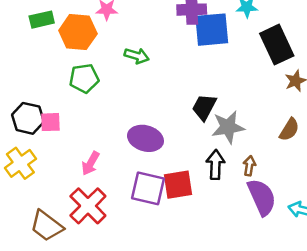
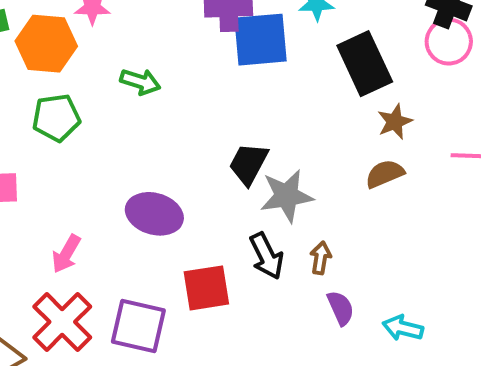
brown semicircle: (289, 130) -> (385, 174), moved, turned -145
black arrow: (215, 165) -> (267, 256), turned 152
purple square: (148, 188) -> (138, 326), moved
purple semicircle: (262, 197) -> (341, 308), size x0.6

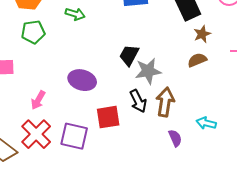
brown arrow: (321, 258) -> (165, 102), size x1.8
purple semicircle: (341, 308) -> (175, 138), moved
cyan arrow: (403, 328) -> (206, 123), moved

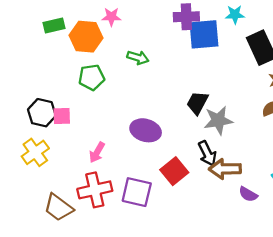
brown arrow: (165, 102) -> (225, 169), moved, turned -100
red square: (108, 117) -> (174, 171), turned -30
red cross: (36, 134) -> (95, 190), turned 32
purple semicircle: (175, 138) -> (248, 194), turned 144

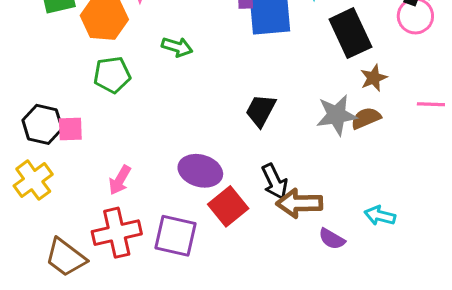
gray star: (218, 120) -> (336, 115), moved
purple ellipse: (146, 130) -> (200, 171), moved

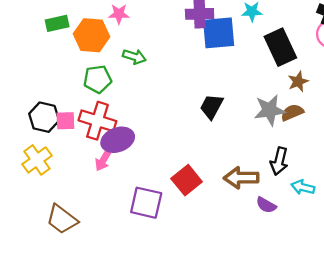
green arrow: (177, 47) -> (134, 57), moved
purple ellipse: (200, 171) -> (118, 140), moved, turned -36
black arrow: (275, 182) -> (279, 161), moved, turned 40
red cross: (117, 233) -> (97, 121), moved, turned 30

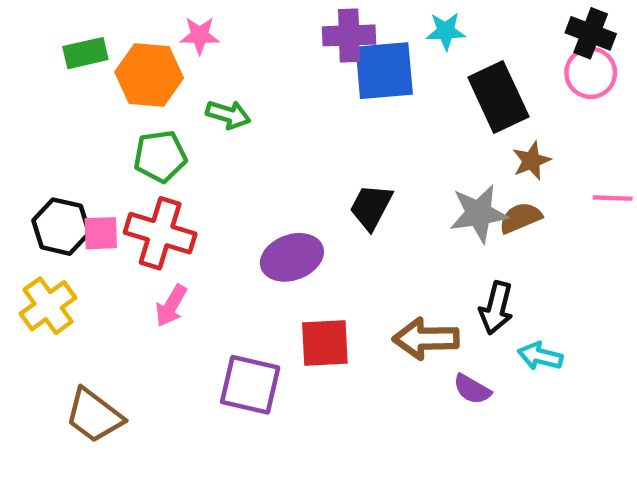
purple ellipse: (118, 140) -> (292, 257), moved
red square: (187, 180) -> (325, 343), turned 36

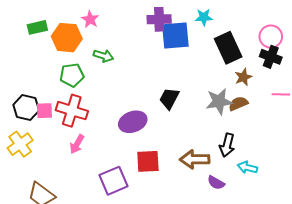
black cross: (591, 33) -> (271, 57), moved
pink star: (200, 35) -> (90, 19), turned 30
purple square: (250, 385) -> (113, 181), turned -36

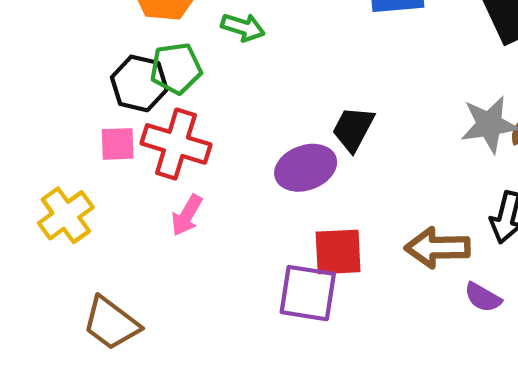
black trapezoid: (169, 98) -> (353, 129), moved
black hexagon: (26, 108) -> (139, 83), moved
purple square: (113, 181) -> (308, 293), moved, turned 32

